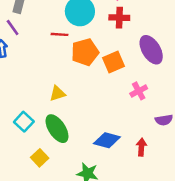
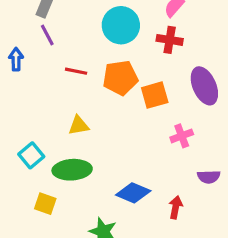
purple line: (13, 28) -> (47, 35), moved
red line: (60, 34) -> (76, 71), moved
green ellipse: (57, 129) -> (72, 170), turned -68
yellow square: (40, 158) -> (45, 204), turned -35

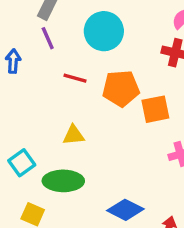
cyan circle: (121, 25) -> (104, 31), moved

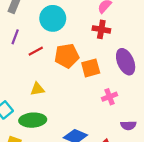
purple line: (48, 38) -> (15, 37), moved, turned 48
red line: (75, 78) -> (36, 51), turned -40

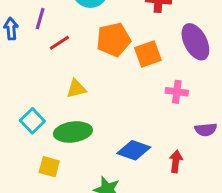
red line: (36, 51) -> (59, 43), moved
pink cross: (110, 97) -> (177, 92), turned 32

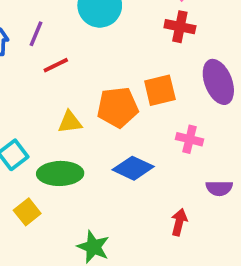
orange pentagon: (113, 40) -> (118, 107), moved
blue diamond: (134, 150) -> (133, 168), moved
yellow square: (49, 167) -> (27, 212), turned 30

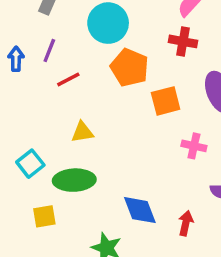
orange pentagon: (118, 107) -> (130, 68), moved, turned 30
blue diamond: (133, 168) -> (140, 210), moved, turned 45
yellow square: (27, 212) -> (44, 216), turned 30

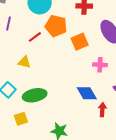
red line: (68, 79) -> (35, 37), moved
yellow triangle: (82, 132) -> (24, 62), moved, turned 32
blue diamond: (140, 210) -> (87, 93), moved

